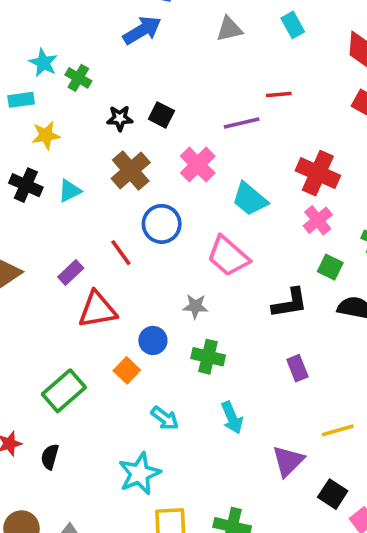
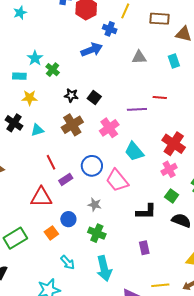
blue circle: (162, 224) -> (92, 166), moved
red line: (121, 253) -> (51, 162), moved
purple rectangle: (71, 273) -> (66, 179), moved
cyan arrow: (232, 418) -> (104, 268), size x1.4

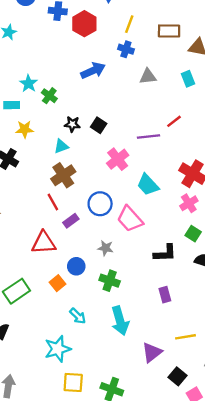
blue cross: (110, 29) -> (126, 49), moved
red line: (160, 97) -> (174, 121), turned -40
brown cross: (72, 125) -> (63, 175), moved
cyan triangle: (37, 130) -> (61, 146), moved

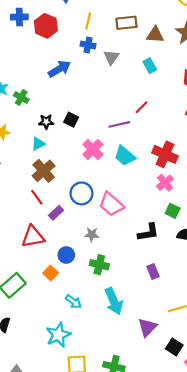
gray triangle: (148, 76) -> (111, 57), moved, turned -42
cyan trapezoid: (148, 185) -> (125, 156), moved

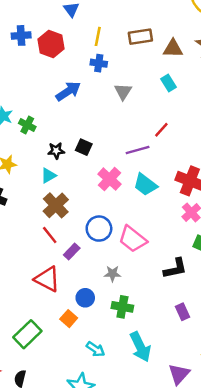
gray triangle: (111, 57) -> (123, 92), moved
red triangle: (33, 237) -> (47, 279), turned 40

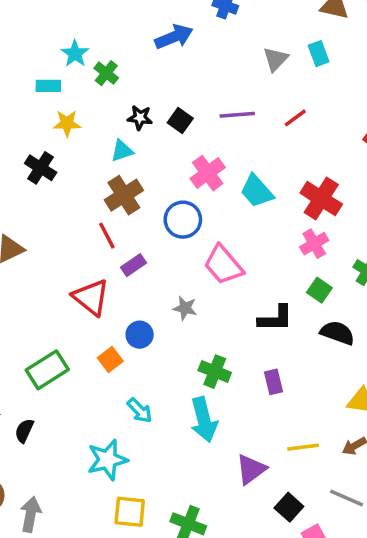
gray triangle: (123, 92) -> (276, 59), moved
purple line: (138, 150) -> (237, 115), moved
blue circle: (99, 229) -> (183, 220), moved
green cross: (122, 307) -> (215, 372), moved

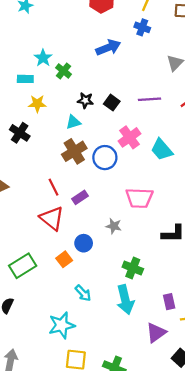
blue circle: (183, 220) -> (105, 158), moved
red line: (107, 236) -> (53, 187), moved
pink trapezoid: (223, 265) -> (139, 198), turned -48
purple rectangle: (273, 382) -> (169, 302), moved

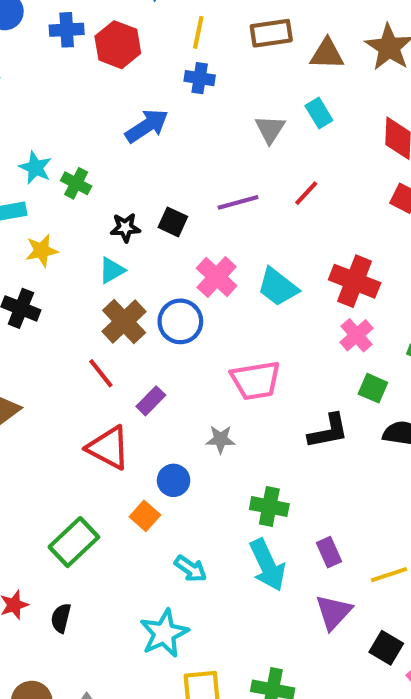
red line: (53, 187) -> (101, 373), moved
purple rectangle: (169, 302) -> (329, 552), moved

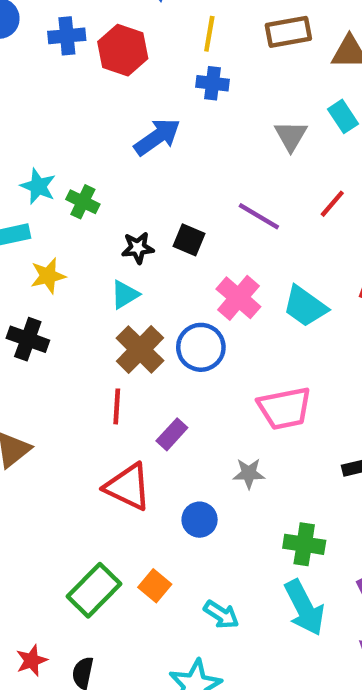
purple line: (238, 202) -> (259, 216), turned 48
red line: (101, 373) -> (117, 406), turned 44
orange square: (145, 516) -> (155, 586), moved

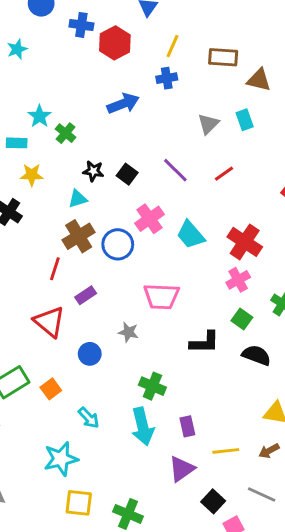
blue cross: (212, 83) -> (167, 78), turned -30

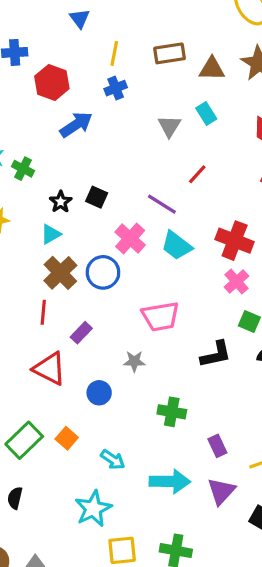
red hexagon: (115, 43) -> (52, 82), moved
purple line: (175, 170) -> (162, 204), moved
black star: (93, 171) -> (61, 202), turned -30
cyan arrow: (143, 426) -> (170, 482), moved, turned -63

